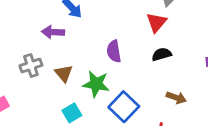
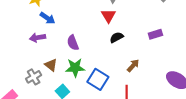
purple semicircle: (114, 51) -> (73, 43), moved
gray cross: (31, 66) -> (34, 77), moved
brown arrow: (176, 98) -> (133, 65), turned -56

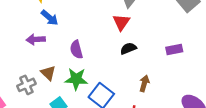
brown arrow: (133, 65) -> (144, 83), turned -32

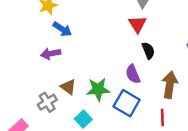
black semicircle: (128, 48) -> (148, 51), turned 98
purple semicircle: (76, 50) -> (133, 74), moved
brown arrow: (144, 83) -> (170, 85), size x1.5

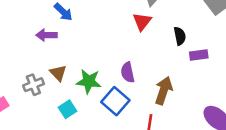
black semicircle: (148, 51) -> (180, 36), moved

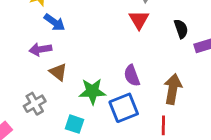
brown triangle: (58, 73) -> (58, 72), moved
blue square: (115, 101) -> (124, 108), turned 36
cyan square: (67, 109) -> (74, 124), turned -30

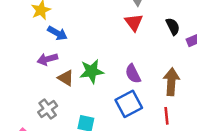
green star: (92, 91) -> (92, 71), moved

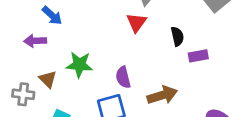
brown triangle: (66, 78) -> (48, 79), moved
brown arrow: (171, 82) -> (162, 95), turned 56
gray cross: (48, 109) -> (23, 94), turned 30

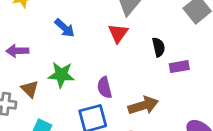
blue arrow: (52, 16) -> (65, 28), moved

